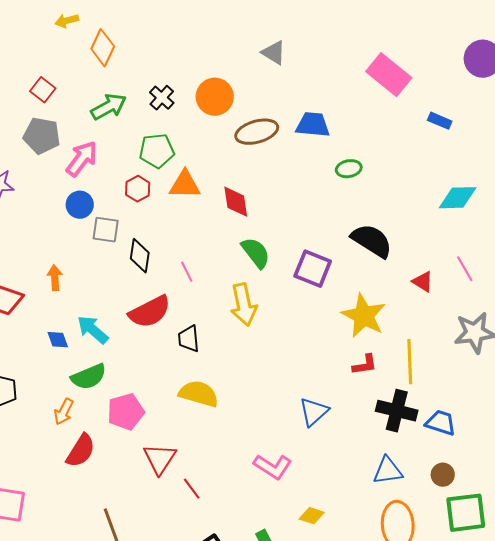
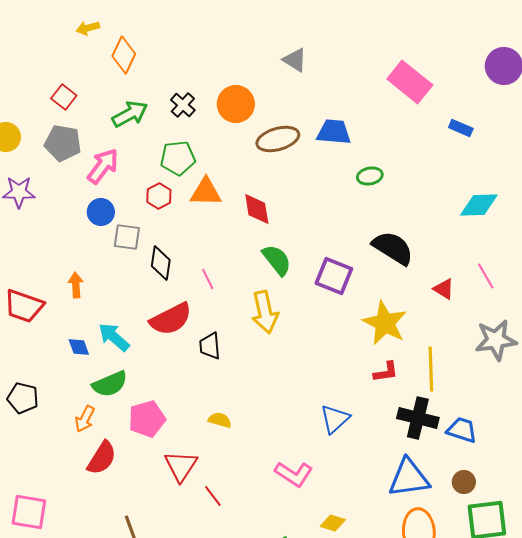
yellow semicircle: (199, 394) -> (220, 420), moved, size x0.6
blue triangle: (388, 471) -> (409, 478), size x1.4

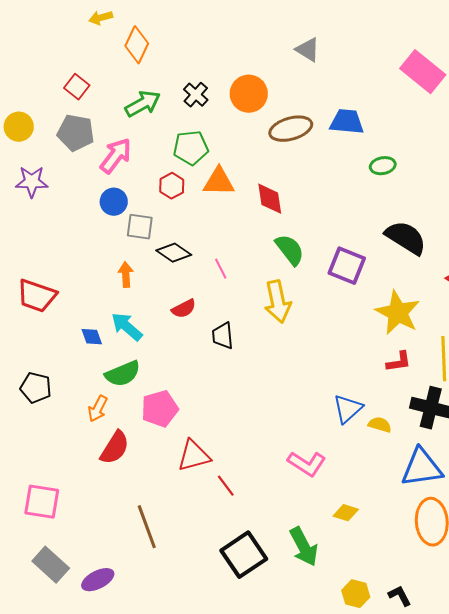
black diamond: (161, 263) -> (174, 253), turned -64
orange arrow: (76, 285) -> (126, 275), moved
red semicircle: (171, 319) -> (184, 309), size x0.6
yellow semicircle: (220, 420) -> (380, 425), moved
red triangle: (181, 466) -> (194, 456), turned 42

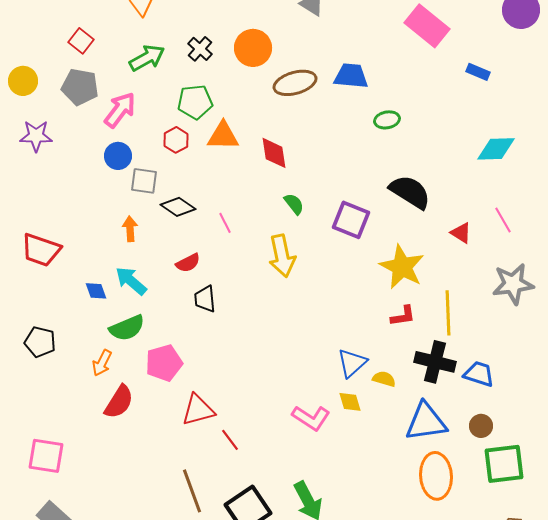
green semicircle: (290, 250) -> (294, 204), size x0.7
black trapezoid: (223, 336) -> (205, 299), moved
yellow diamond: (346, 513) -> (350, 402), moved, turned 55
brown line: (147, 527) -> (192, 491), moved

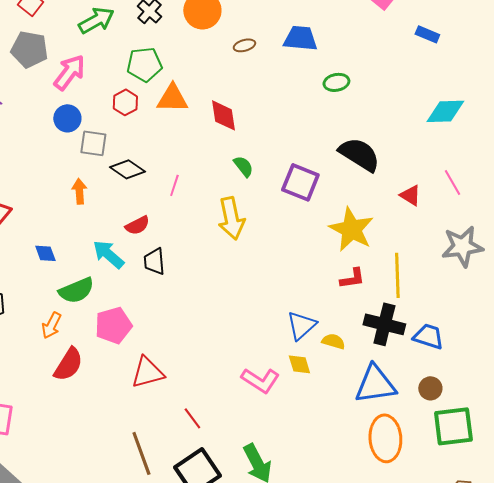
brown ellipse: (295, 83) -> (244, 45), size x0.5
pink line: (225, 223) -> (174, 185), turned 45
cyan arrow: (131, 281) -> (108, 254), moved
red line: (230, 440) -> (192, 418), moved

